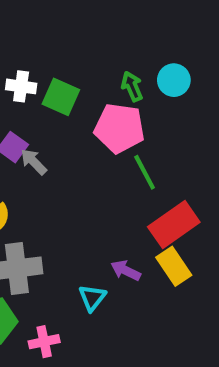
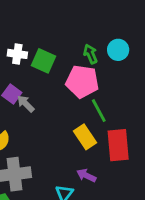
red rectangle: (174, 224) -> (118, 145), turned -60
yellow rectangle: (174, 266) -> (85, 137), moved

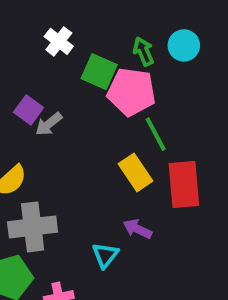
white cross: (17, 54) -> (59, 41), moved, turned 30
green square: (44, 61) -> (99, 72), moved
gray arrow: (26, 104) -> (49, 124), turned -84

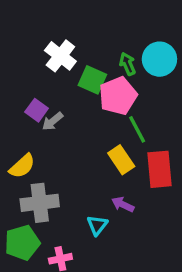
white cross: (59, 41) -> (60, 56), size x1.4
cyan circle: (184, 45) -> (159, 59), size x1.4
pink pentagon: (131, 92) -> (118, 96), turned -30

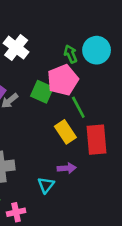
green square: (92, 80) -> (42, 92), moved
purple arrow: (123, 204) -> (67, 168), turned 150

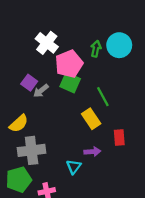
green arrow: (71, 54) -> (96, 49), turned 35
pink pentagon: (63, 80) -> (69, 64), moved
red rectangle: (97, 140) -> (119, 138), moved, size x0.6

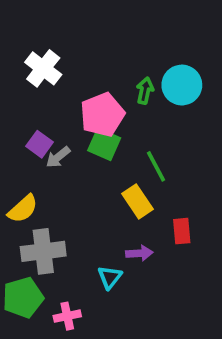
white cross: (47, 43) -> (43, 68), moved

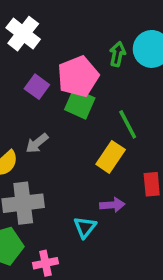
purple square: (40, 144) -> (37, 87), moved
gray arrow: (58, 157) -> (37, 143), moved
yellow rectangle: (137, 201) -> (111, 157), turned 68

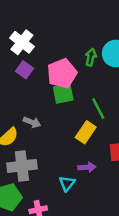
purple square: (37, 87) -> (24, 70), moved
green square: (80, 104) -> (63, 93), turned -35
gray arrow: (37, 143) -> (32, 122), turned -119

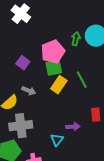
white cross: (22, 42) -> (21, 14), moved
purple square: (24, 70) -> (23, 63), moved
yellow rectangle: (86, 132) -> (59, 85), moved

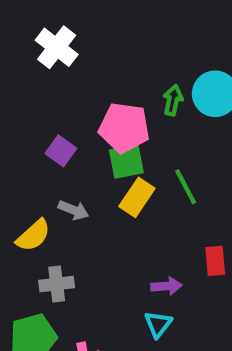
pink pentagon: (53, 52) -> (124, 128), turned 30
gray cross: (21, 126) -> (57, 284), size x0.7
cyan triangle: (57, 140) -> (158, 324), moved

